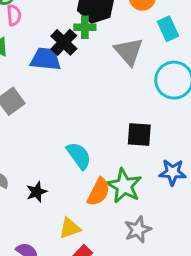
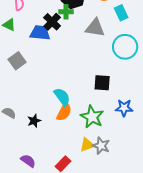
gray triangle: (129, 51) -> (95, 28), turned -40
orange semicircle: (99, 192) -> (64, 112), moved
yellow triangle: (70, 228) -> (87, 145), moved
gray star: (138, 230) -> (101, 146), turned -30

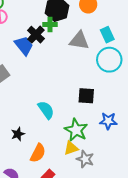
cyan rectangle: (121, 13) -> (107, 35), moved
blue trapezoid: (40, 33) -> (24, 46), turned 45
orange semicircle: (64, 112) -> (38, 153), moved
yellow triangle: (87, 145) -> (71, 148), moved

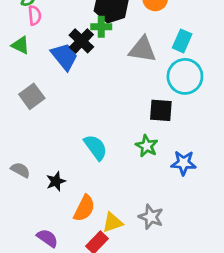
cyan rectangle: (107, 35) -> (182, 41), turned 49
black square: (86, 96) -> (161, 110), moved
green star: (76, 130) -> (147, 146), moved, size x0.7
yellow triangle: (71, 148) -> (113, 222), moved

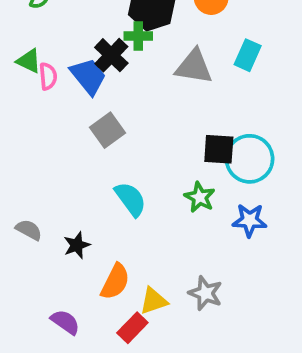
pink semicircle: (35, 15) -> (48, 76), moved
cyan circle: (185, 76) -> (250, 159), moved
gray square: (32, 96) -> (108, 130), moved

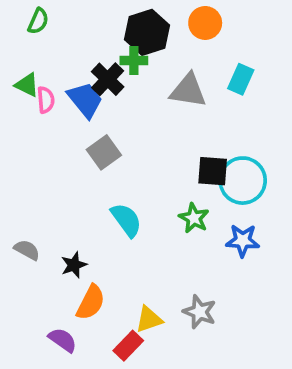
orange semicircle: (115, 282) -> (91, 302), moved

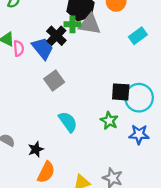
cyan rectangle: (241, 79) -> (138, 36), turned 30
gray triangle: (188, 90) -> (90, 24), moved

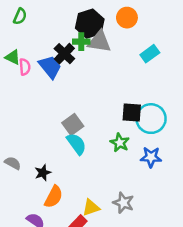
gray square: (54, 80) -> (73, 125), moved

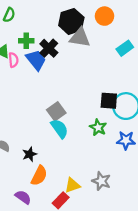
green cross: (81, 42) -> (26, 41), moved

